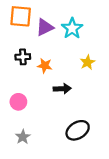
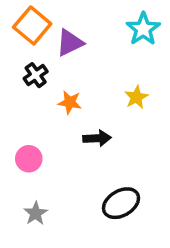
orange square: (21, 16) -> (32, 26), turned 35
cyan star: (72, 28) -> (143, 29), moved
black cross: (23, 57) -> (36, 75), moved, turned -32

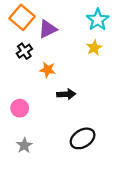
yellow star: (136, 97) -> (94, 48), moved

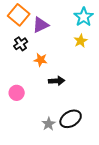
gray star: (24, 145) -> (49, 124), moved

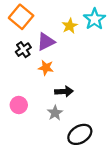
purple triangle: (41, 25) -> (46, 42), moved
yellow star: (81, 41) -> (70, 26), moved
gray star: (49, 124) -> (55, 113), moved

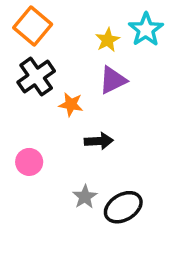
purple triangle: (46, 42) -> (113, 80), moved
black cross: (23, 50) -> (36, 77), size x1.5
gray star: (55, 113) -> (85, 197), moved

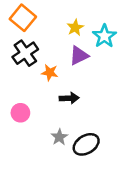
cyan star: (146, 30) -> (104, 36), moved

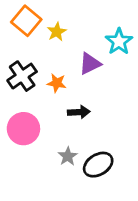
yellow star: (75, 28) -> (57, 32), moved
black cross: (25, 53) -> (22, 76), moved
pink circle: (20, 113) -> (23, 129), size x1.5

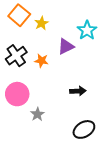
black arrow: (79, 112) -> (78, 91), moved
gray star: (68, 156) -> (37, 114), moved
black ellipse: (98, 165) -> (84, 129), moved

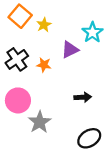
gray star: (37, 114) -> (40, 122), size x1.5

